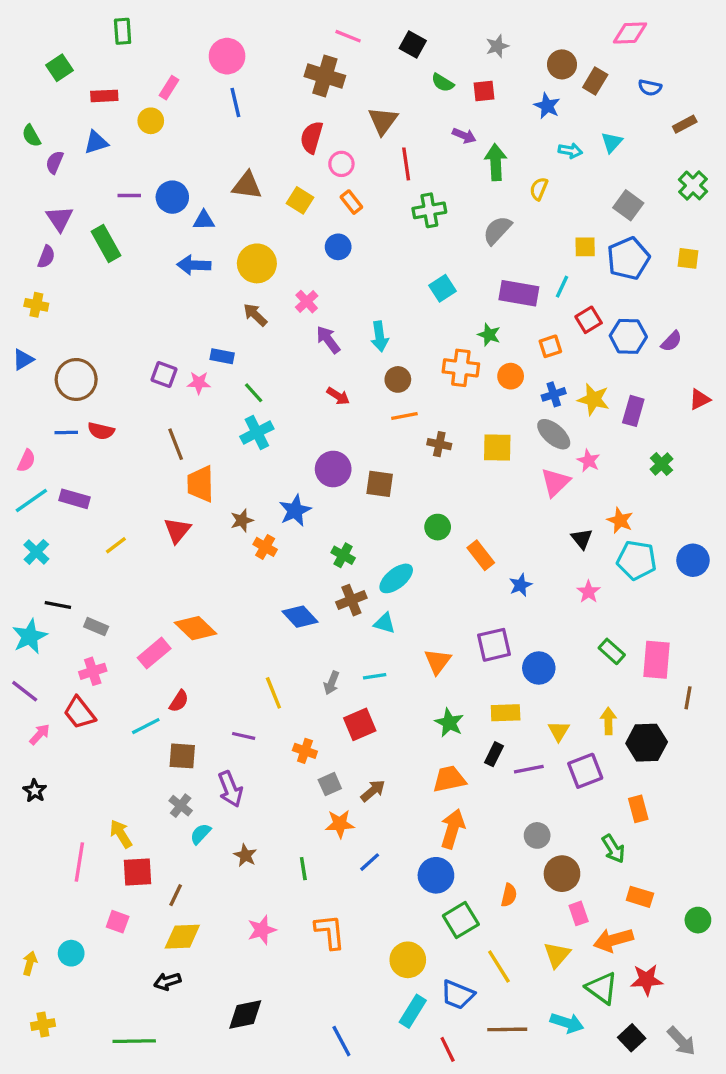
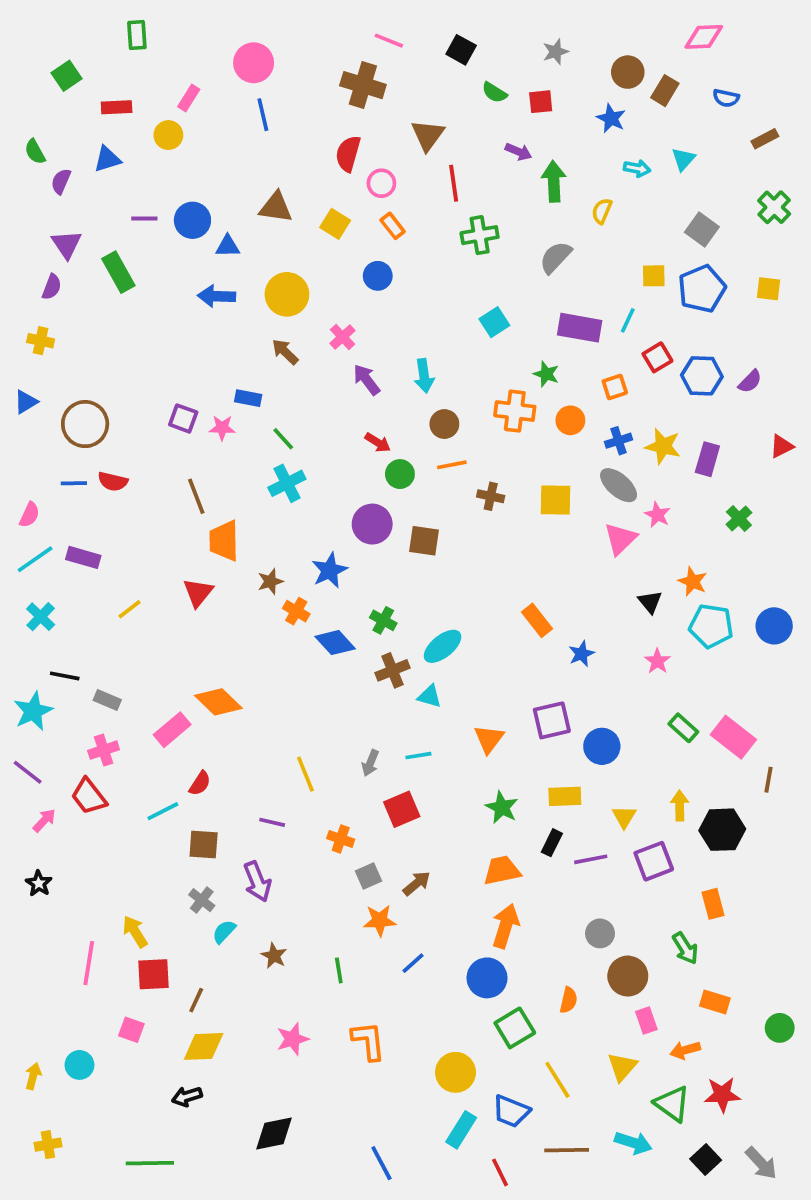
green circle: (438, 527) -> (400, 474), moved
blue diamond: (300, 617) -> (335, 643), moved
pink rectangle: (657, 660) -> (733, 737), turned -57
orange arrow: (613, 940) -> (685, 1050), size x0.7

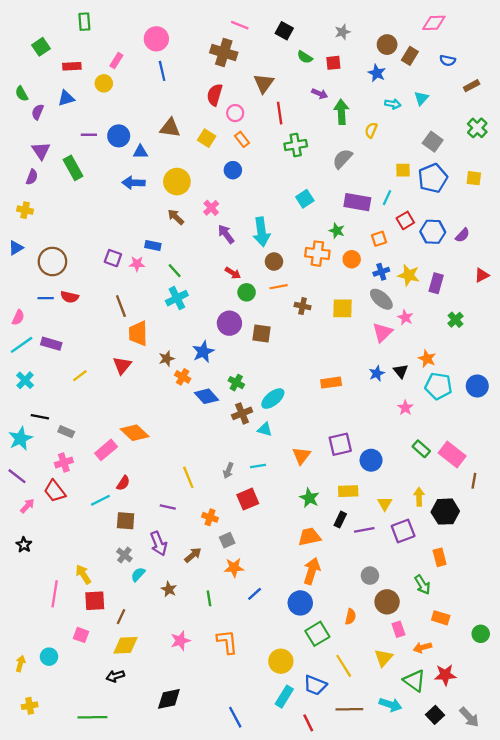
cyan arrow: (424, 376) -> (261, 232), size x1.4
orange rectangle: (537, 620) -> (331, 383), turned -60
blue star: (581, 654) -> (377, 373), moved
brown arrow: (417, 883) -> (193, 555), moved

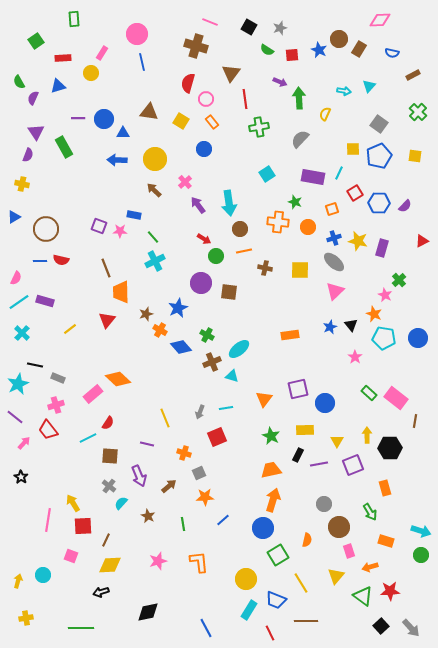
gray star: (343, 32) -> (280, 28), moved
blue star: (377, 73) -> (319, 50), moved
pink star: (405, 317) -> (385, 295), moved
cyan arrow: (390, 705) -> (421, 531), moved

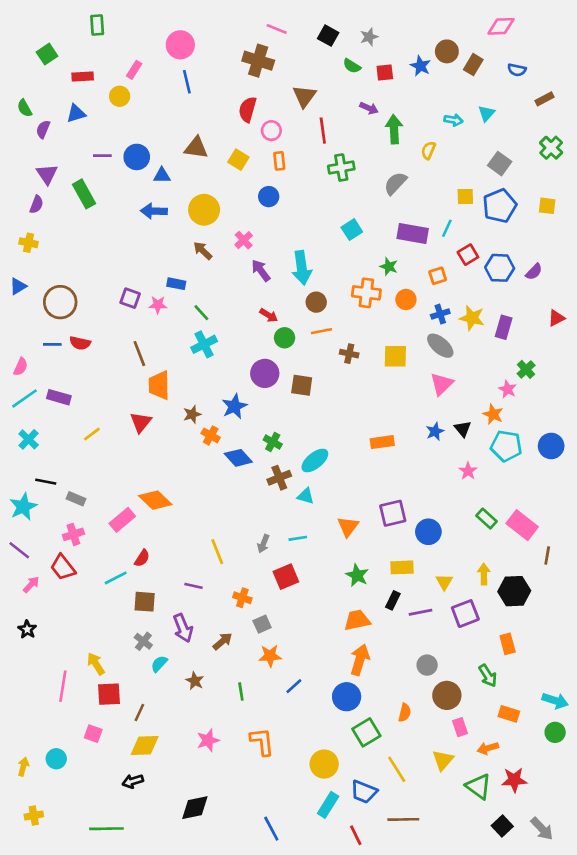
orange rectangle: (212, 122) -> (279, 161), turned 32

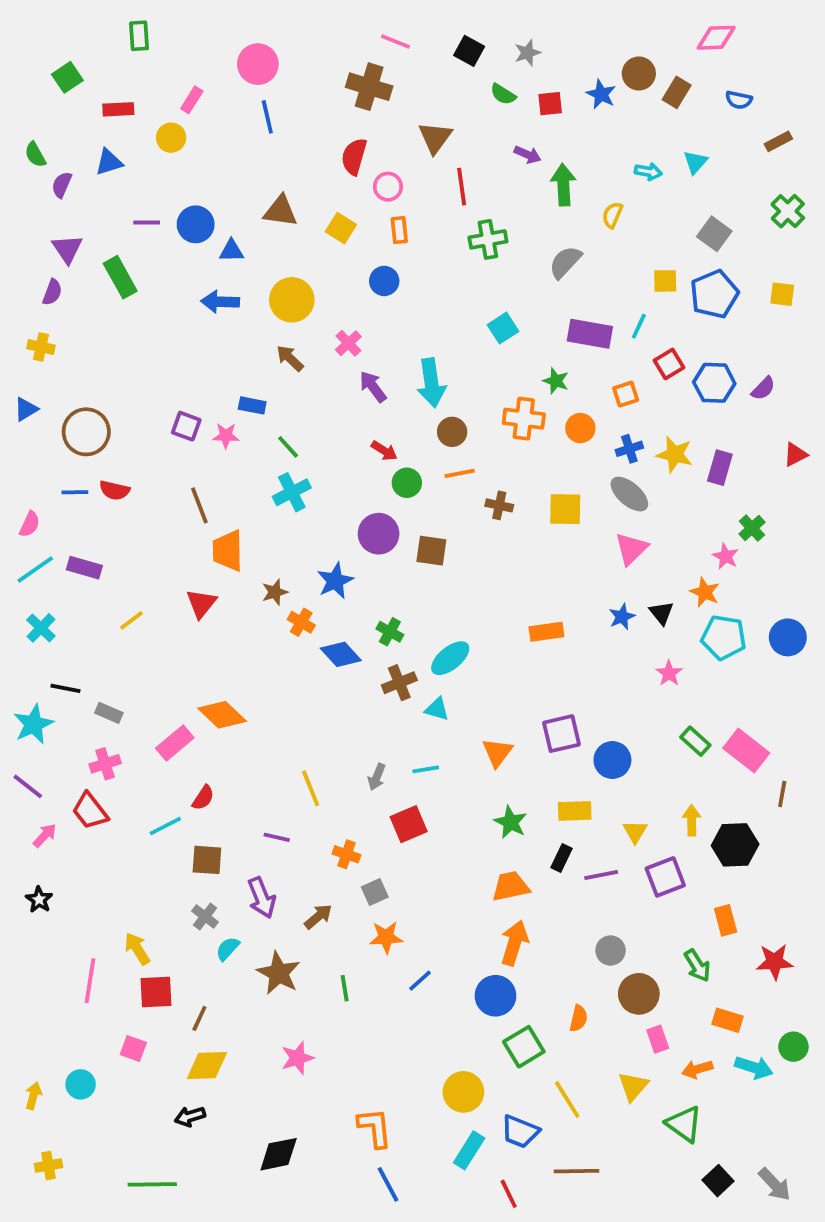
brown star: (195, 681) -> (279, 973), size x1.6
cyan arrow: (555, 701) -> (754, 1067), moved
orange L-shape: (262, 742) -> (375, 1128), moved
red star: (514, 780) -> (775, 962), moved

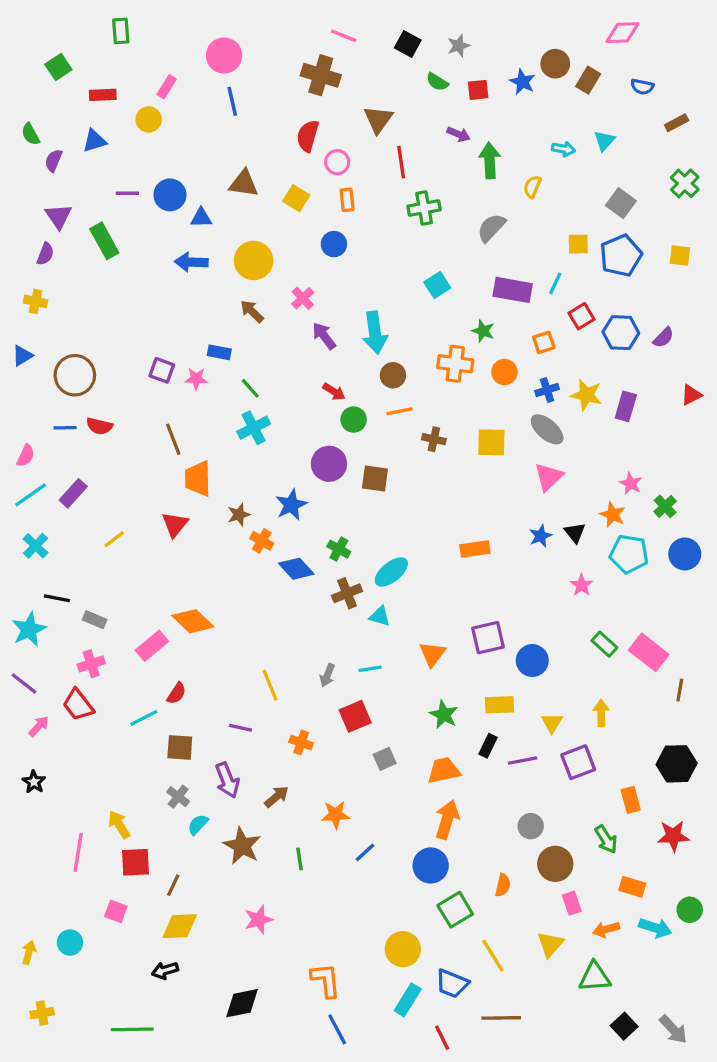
green cross: (752, 528) -> (665, 506), moved
purple rectangle: (84, 568) -> (73, 493), turned -64
black hexagon: (735, 845) -> (677, 764), moved
gray square: (375, 892) -> (385, 759), moved
green triangle: (684, 1124) -> (595, 977), turned -40

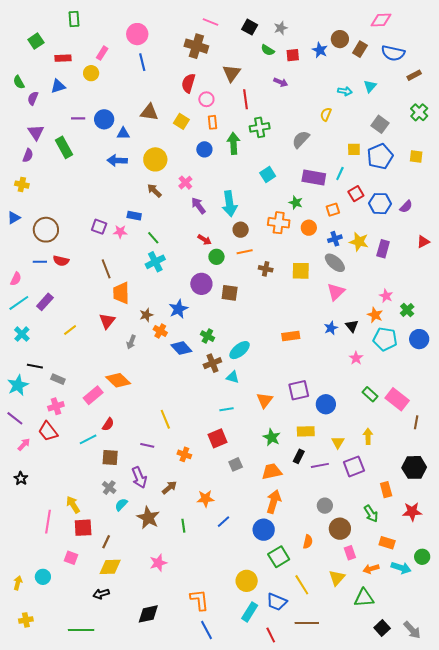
blue semicircle: (642, 87) -> (393, 53), size x1.6
green arrow: (490, 160) -> (234, 143), moved
gray arrow: (327, 675) -> (131, 342), moved

